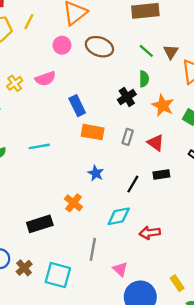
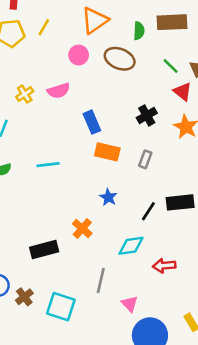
green semicircle: (144, 79) -> (139, 31), moved
red triangle: (156, 143) -> (183, 92), moved
black rectangle: (161, 175) -> (180, 202), size x1.5

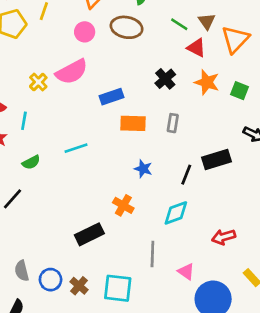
pink semicircle: (59, 91) -> (72, 72), size x1.4
blue rectangle: (92, 122) -> (112, 97), turned -75
red arrow: (164, 266) -> (224, 237), moved

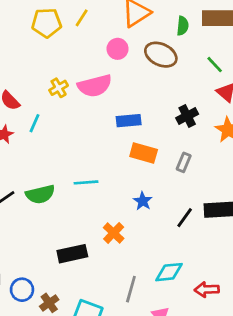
cyan line: (76, 148) -> (86, 182), moved
green semicircle: (31, 162) -> (40, 194), moved, size x1.5
cyan diamond: (176, 213) -> (169, 272), moved

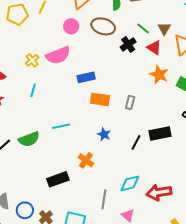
black cross: (187, 116) -> (128, 44), moved
cyan line: (35, 123) -> (33, 90), moved
red arrow: (207, 290) -> (159, 193), size x1.4

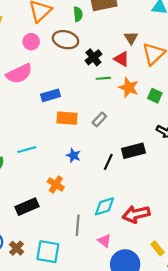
green line: (143, 28) -> (103, 78), moved, turned -40
gray rectangle: (130, 102) -> (99, 119), turned 32

